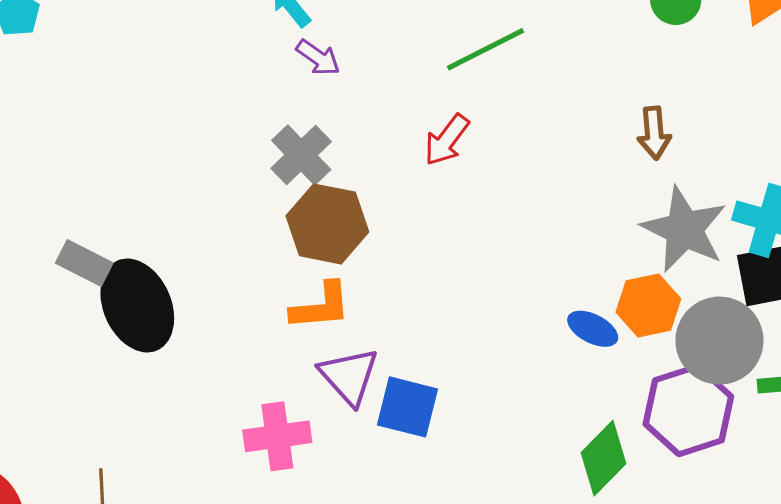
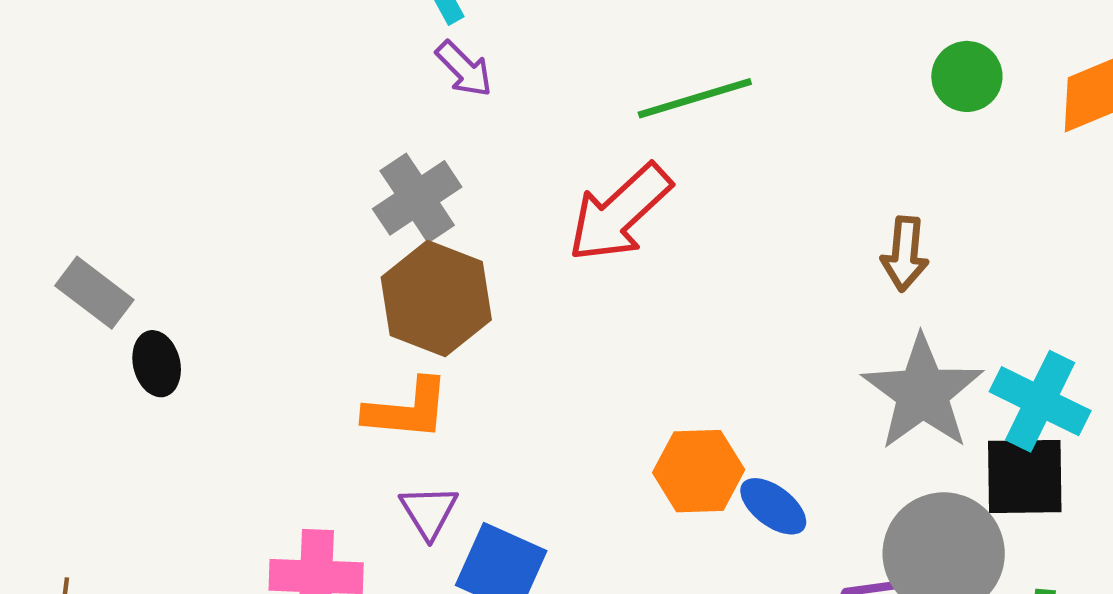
red arrow: (447, 140) -> (620, 213), size x1.5
black ellipse: (137, 305) -> (157, 364), size x0.5
orange hexagon: (648, 305) -> (699, 471), moved
purple triangle: (349, 376) -> (429, 512), size x0.7

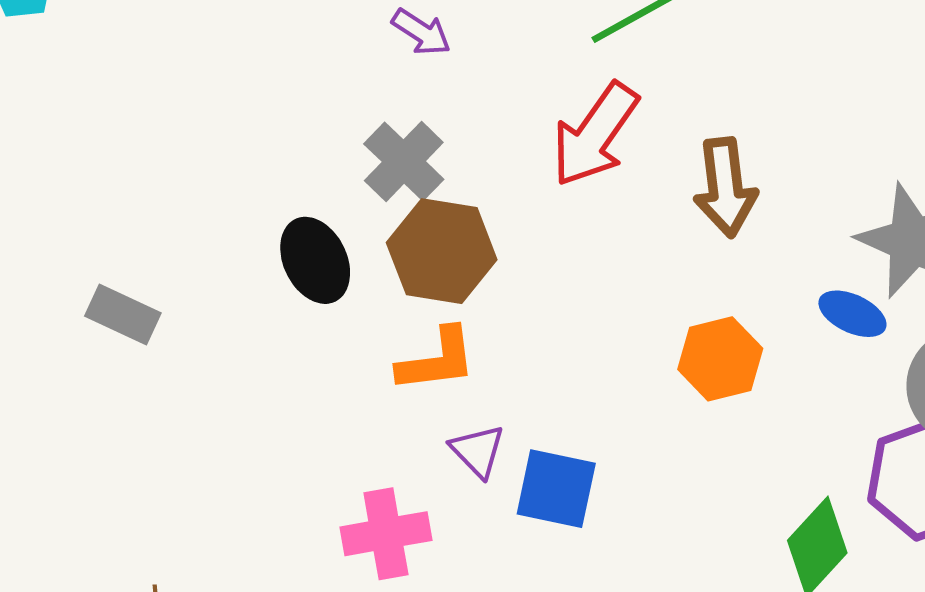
brown arrow: (905, 254) -> (725, 187), moved, size x1.4
black ellipse: (157, 364) -> (315, 260), moved, size x1.4
blue ellipse: (773, 506) -> (852, 314), moved

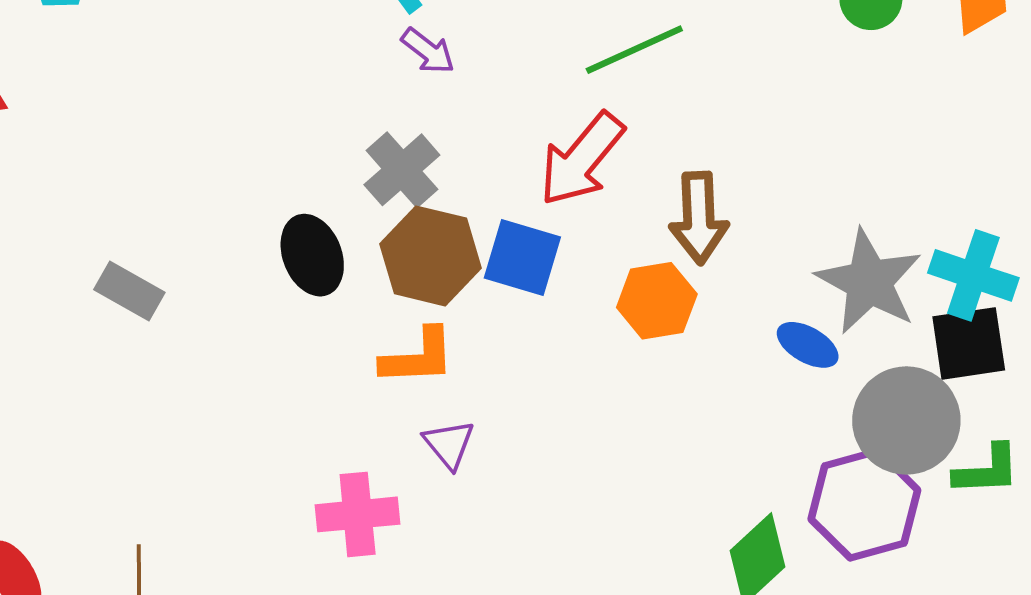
orange hexagon: (720, 359) -> (657, 301), moved
blue square: (556, 489) -> (522, 257), moved

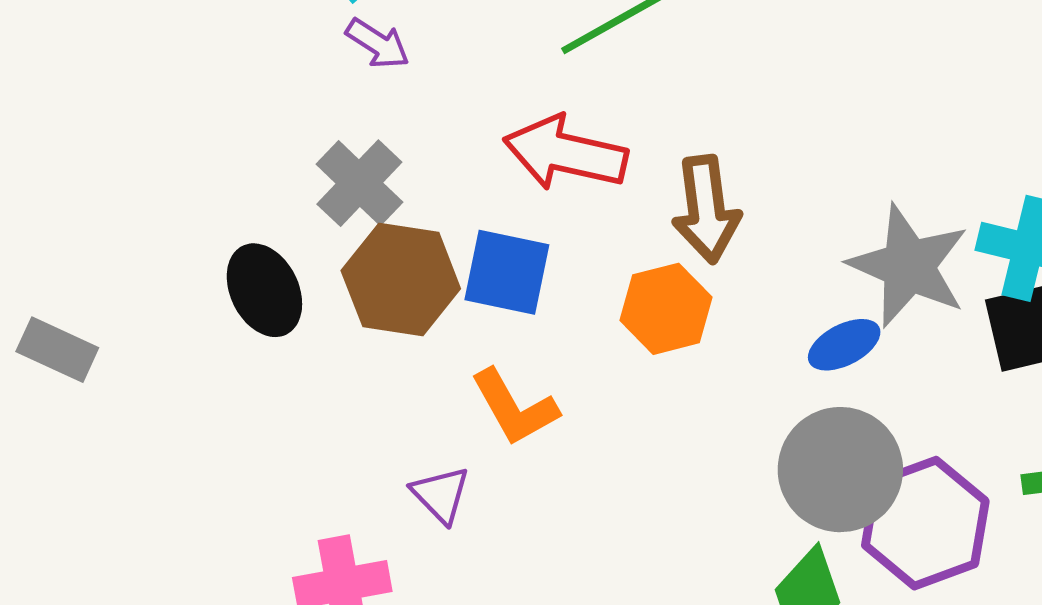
red arrow: (582, 159) -> (565, 153), turned 68
blue ellipse: (808, 345) -> (844, 345), turned -52
orange L-shape: (418, 357) -> (514, 407), moved, turned 68
gray circle: (906, 420) -> (840, 470), moved

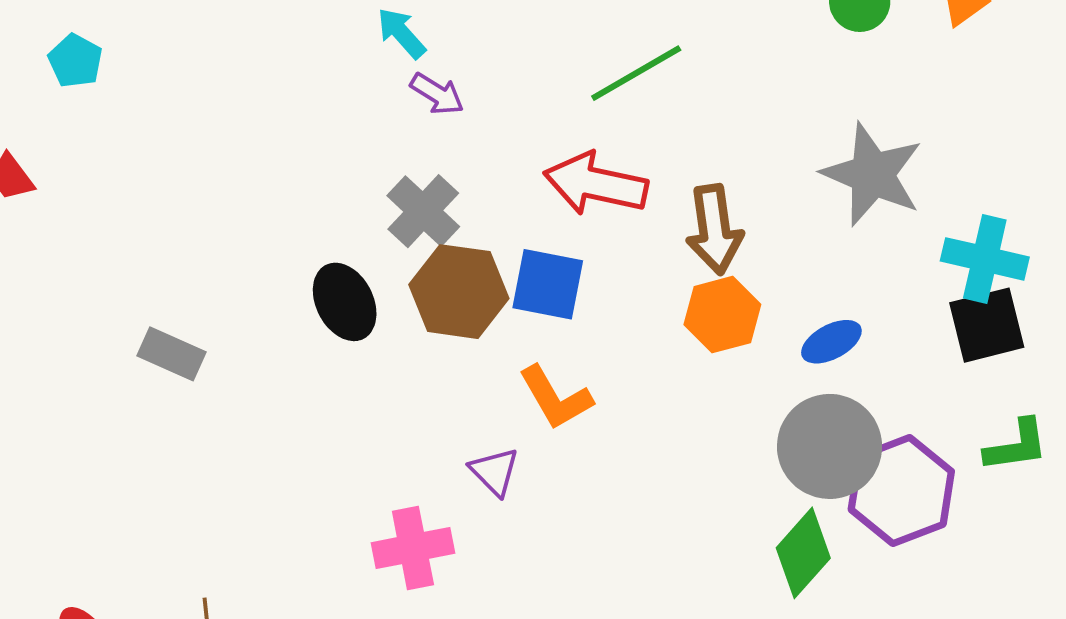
gray star: (909, 266) -> (872, 174), moved
orange hexagon: (666, 309) -> (722, 315), moved

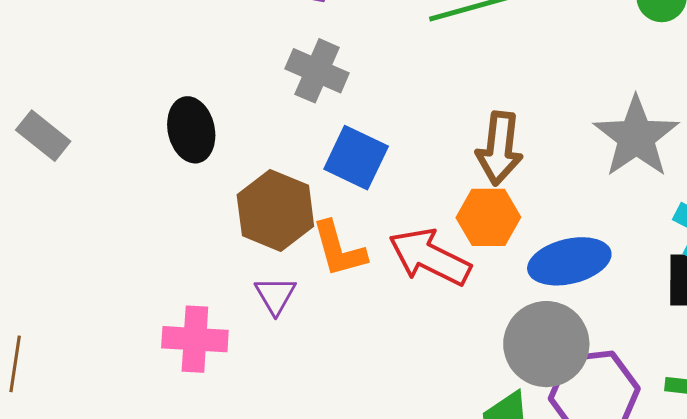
red arrow: (596, 184) -> (430, 257), moved
gray cross: (423, 211) -> (317, 71), moved, turned -34
brown hexagon: (459, 292) -> (275, 211), moved
blue ellipse: (831, 342) -> (569, 261), size x1.6

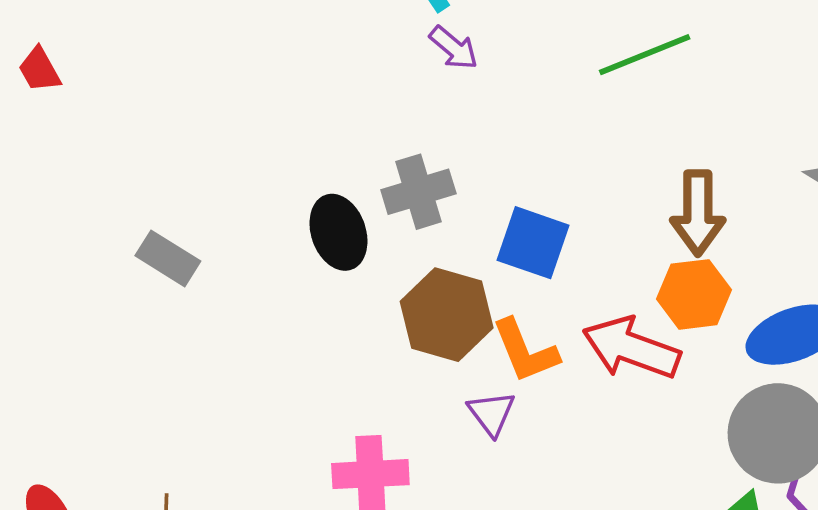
gray cross: (317, 71) -> (418, 192), moved, turned -34
purple triangle: (275, 295) -> (491, 413), moved

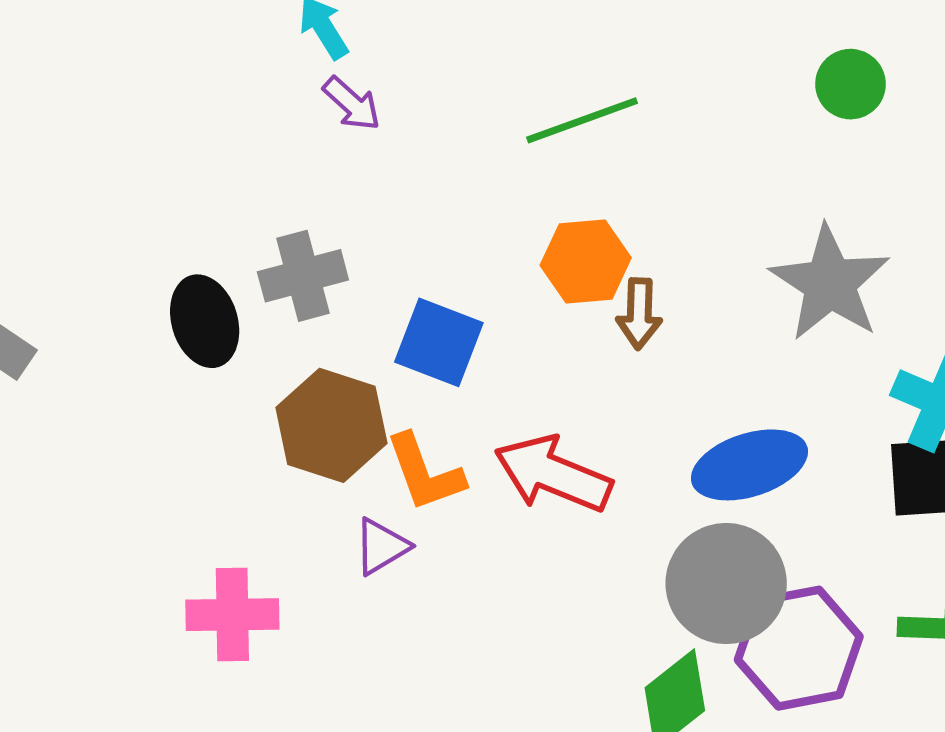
brown arrow: (698, 213) -> (639, 314), size x0.7
orange hexagon: (694, 294) -> (586, 261), moved
purple triangle: (491, 413) -> (381, 547), turned 34

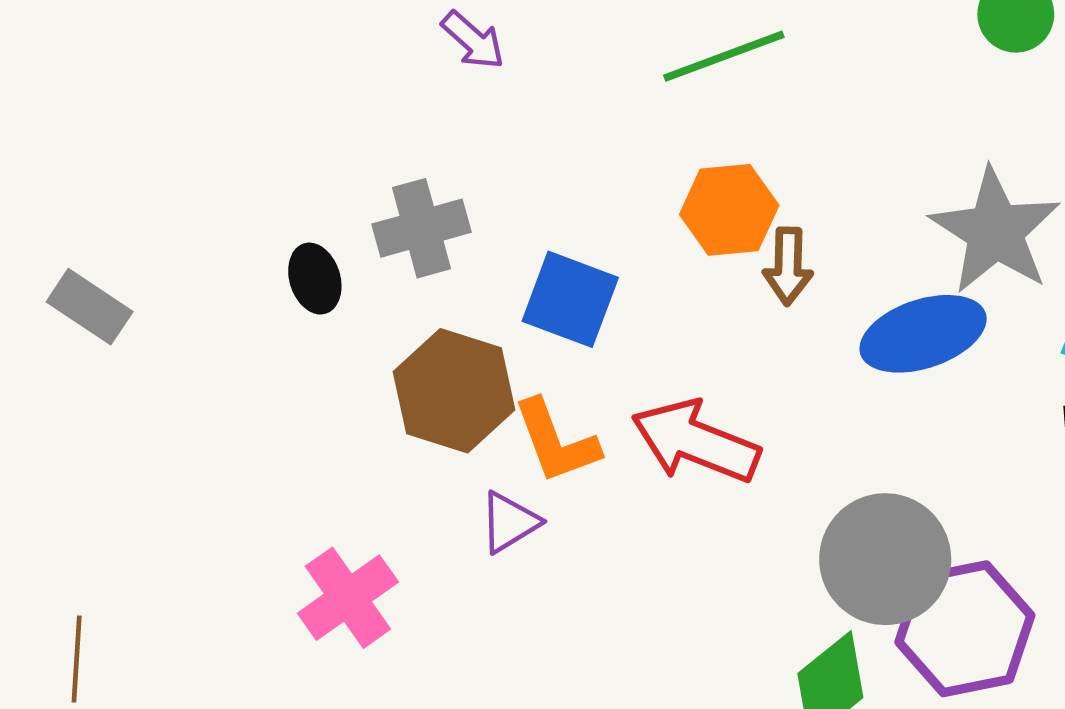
black ellipse: (205, 321) -> (315, 279), size x0.7
blue ellipse: (749, 465) -> (923, 334), moved
pink cross: (232, 615) -> (348, 598), turned -34

